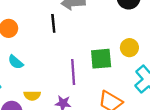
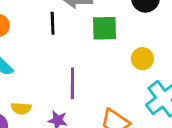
green square: (101, 59) -> (104, 28), moved

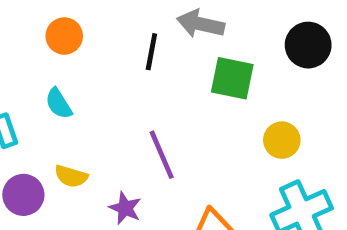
purple line: (72, 83) -> (162, 155), turned -36

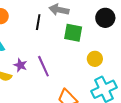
purple star: (125, 208) -> (20, 65), moved

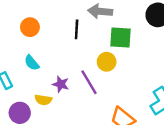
yellow circle: (95, 59) -> (107, 62), moved

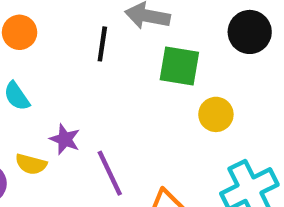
yellow circle: (107, 62) -> (216, 114), moved
purple line: (89, 82) -> (110, 173), moved

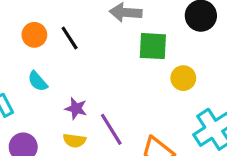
black line: (102, 44) -> (70, 38), moved, turned -35
yellow semicircle: (31, 164) -> (74, 141), moved

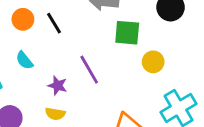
purple line: (111, 129) -> (89, 70), moved

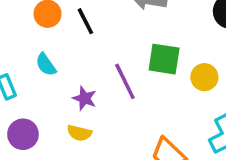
green square: (127, 33) -> (164, 59), moved

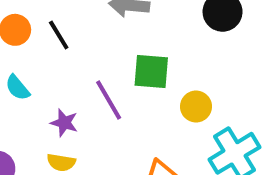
yellow circle: (204, 77) -> (196, 107), moved

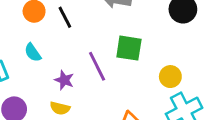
yellow circle: (196, 107) -> (170, 77), moved

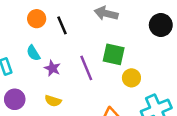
yellow circle: (170, 77) -> (131, 78), moved
purple star: (64, 80) -> (52, 68), moved

